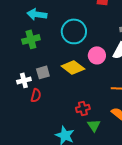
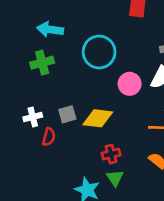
yellow diamond: (73, 67) -> (98, 118), moved, turned -30
gray square: (43, 72) -> (67, 114), moved
green triangle: (94, 125) -> (115, 178), moved

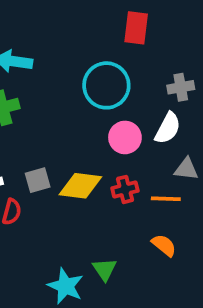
cyan circle: (99, 52) -> (106, 85), moved
red cross: (111, 154) -> (125, 189), moved

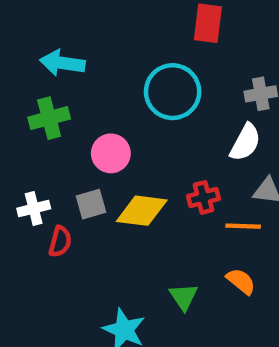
pink circle: (125, 137) -> (111, 153), moved
red cross: (125, 189) -> (203, 197), moved
green triangle: (105, 269) -> (184, 297), moved

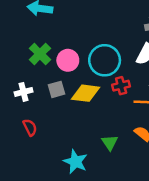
cyan circle: (173, 92) -> (105, 60), moved
green cross: (49, 118) -> (40, 54), moved, turned -30
red semicircle: (60, 242) -> (30, 127), moved, turned -42

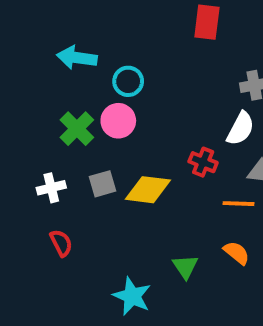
pink circle: (68, 60) -> (118, 121), moved
cyan circle: (105, 60) -> (128, 81), moved, size x0.6
red cross: (121, 86) -> (203, 162), moved, turned 36

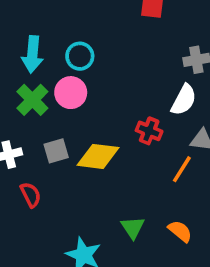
cyan arrow: (77, 58) -> (32, 54), moved, turned -93
orange line: (239, 204) -> (182, 169), turned -60
red semicircle: (61, 243) -> (31, 195), moved
orange semicircle: (237, 253) -> (180, 231), moved

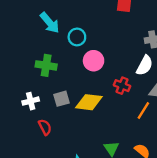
cyan arrow: (32, 54) -> (50, 23), moved, turned -45
pink circle: (71, 93) -> (94, 61), moved
green cross: (32, 100) -> (46, 65), turned -36

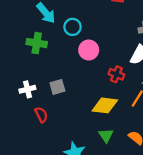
green cross: (46, 65) -> (37, 43), moved
yellow diamond: (89, 102) -> (105, 105), moved

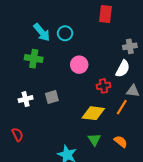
cyan circle: (72, 27) -> (65, 33), moved
red cross: (116, 74) -> (103, 86), turned -32
red semicircle: (41, 115) -> (17, 134), moved

